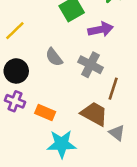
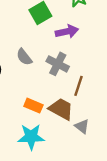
orange rectangle: (45, 113) -> (33, 106), moved

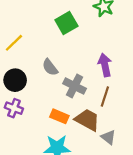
purple arrow: (67, 32) -> (105, 65), moved, turned -90
gray cross: (58, 64) -> (75, 86), moved

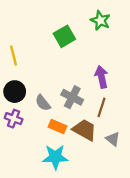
yellow line: (14, 43) -> (14, 55), turned -60
gray semicircle: (50, 67) -> (43, 103), moved
gray triangle: (108, 137) -> (113, 139), moved

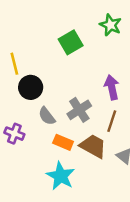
black circle: (15, 92) -> (31, 87), moved
gray cross: (72, 97) -> (79, 110), turned 30
cyan star: (55, 157) -> (61, 176), turned 30

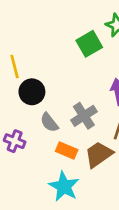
green square: (71, 42) -> (89, 44), moved
brown trapezoid: (93, 146) -> (99, 154), turned -64

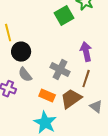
gray cross: (84, 116) -> (60, 70), turned -30
gray semicircle: (49, 122) -> (25, 75), moved

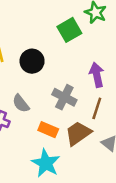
black circle: (21, 52) -> (32, 61), moved

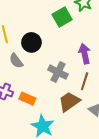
gray semicircle: (21, 103) -> (16, 61), moved
orange rectangle: (48, 130) -> (27, 99), moved

